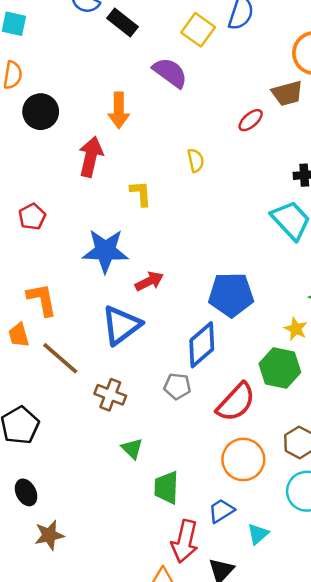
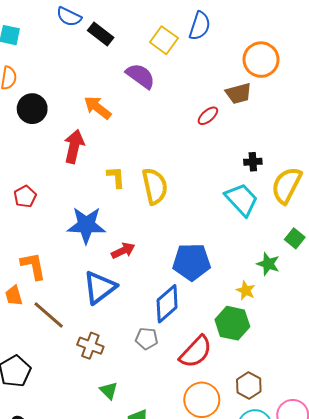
orange arrow: (119, 110) -> (98, 108), turned 128
yellow semicircle: (196, 160) -> (155, 186), moved, size x1.8

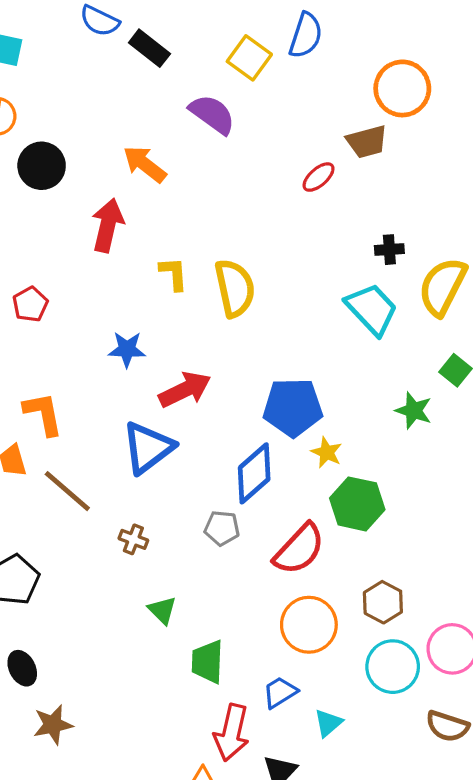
blue star: (86, 225) -> (127, 349), size x0.6
red arrow: (123, 251) -> (185, 390), size x1.4
yellow star: (246, 290) -> (327, 452), moved
brown cross: (90, 346) -> (133, 539), size x0.7

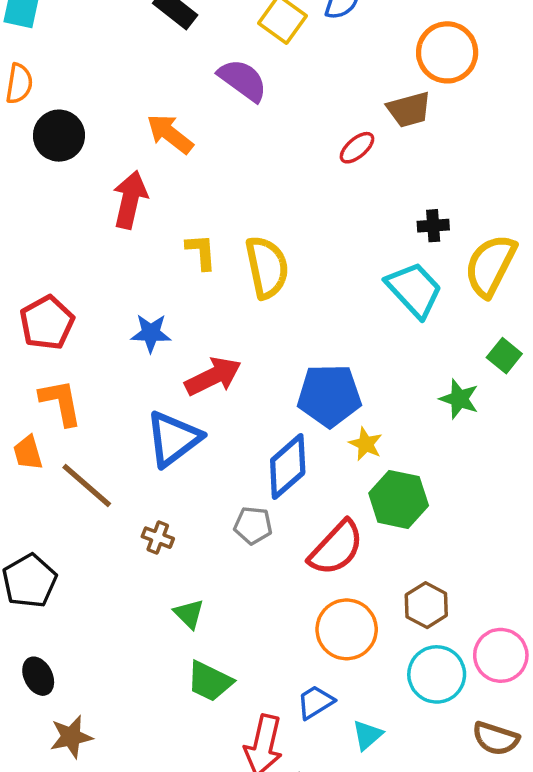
red pentagon: (30, 304) -> (47, 323), moved, size x1.4
green trapezoid: (207, 662) -> (210, 681), moved, turned -66

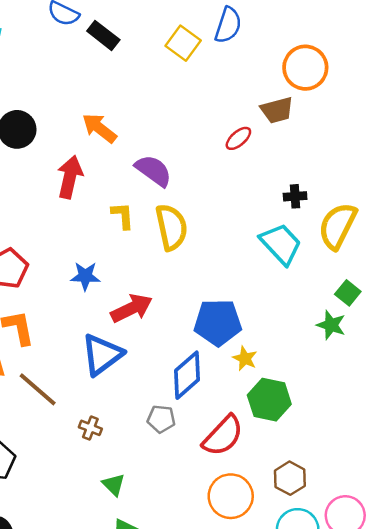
purple semicircle: (243, 80) -> (153, 171), moved
green star: (459, 399) -> (331, 325), moved

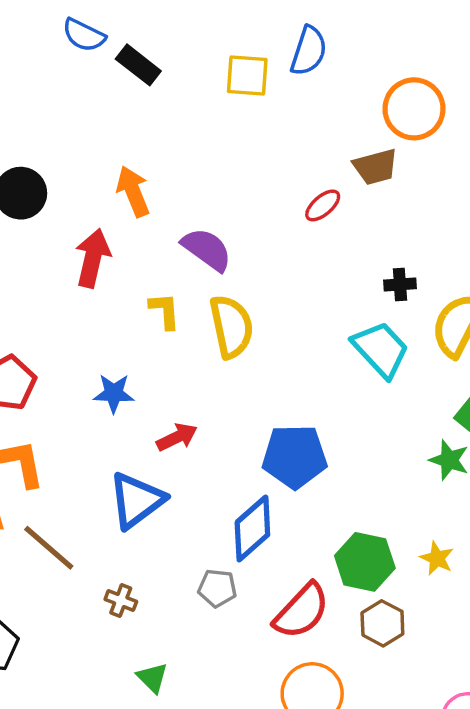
yellow square: (183, 43) -> (247, 76), turned -32
orange arrow: (99, 128) -> (133, 191), turned 30
red arrow: (132, 308) -> (177, 437), size x0.7
yellow star: (245, 358) -> (437, 558), moved
brown hexagon: (290, 478) -> (382, 623), moved

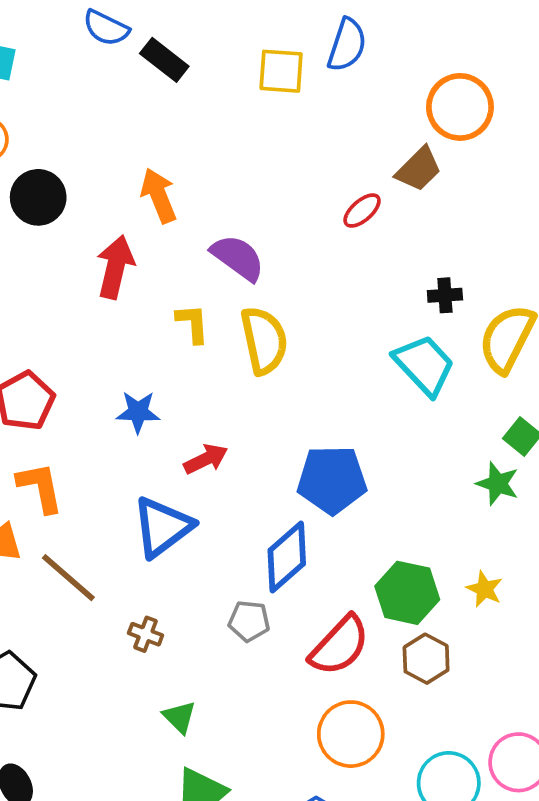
brown trapezoid: (375, 167) -> (419, 169), turned -30

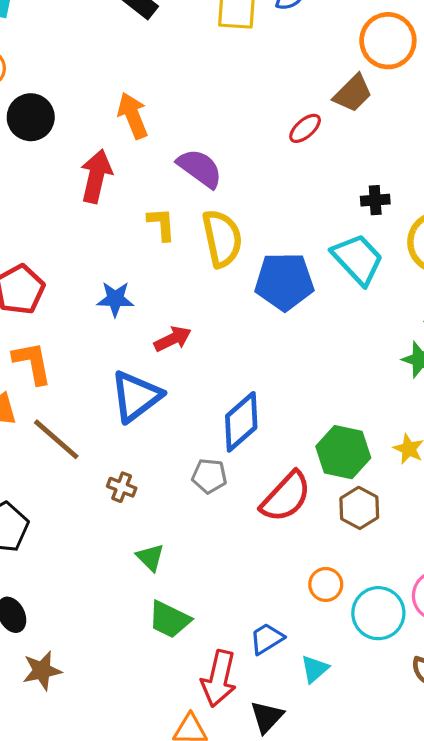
blue pentagon: (332, 480) -> (284, 281), moved
orange circle: (351, 734) -> (326, 584), moved, size x0.6

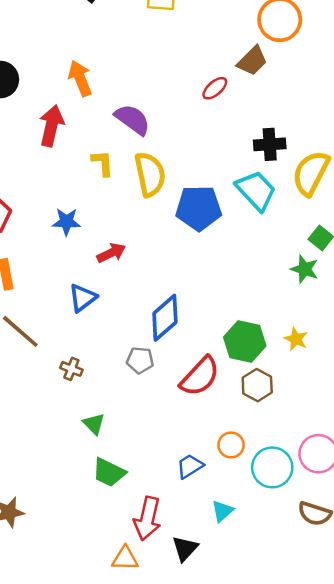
black cross: (375, 200) -> (270, 144), size x1.4
blue triangle: (136, 396) -> (83, 298), size x0.7
blue trapezoid: (267, 639) -> (190, 466), moved

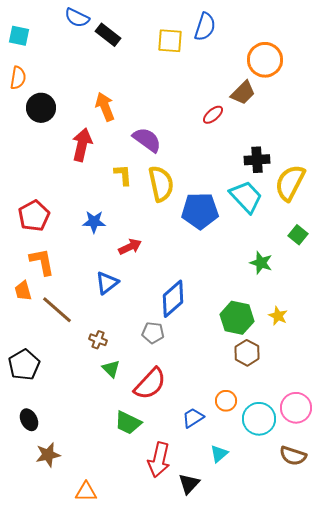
green star: (305, 269) -> (261, 263), moved
red semicircle: (200, 376) -> (150, 384), moved
green triangle: (94, 424) -> (111, 369), moved
orange triangle: (125, 558) -> (86, 492), moved

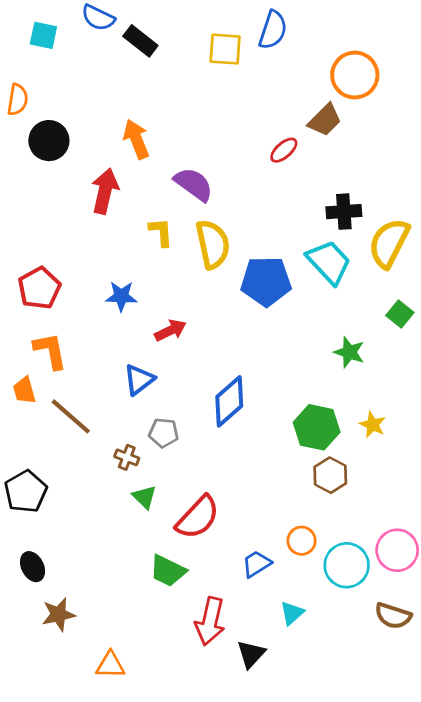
cyan square: (19, 36) -> (43, 35), moved
gray pentagon: (153, 333) -> (164, 433), moved

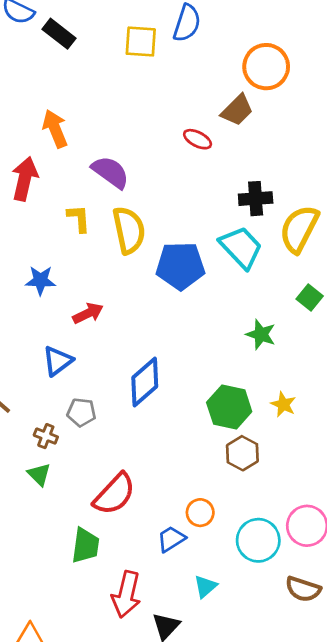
red ellipse: (284, 150) -> (198, 139), turned 68
green triangle: (145, 497) -> (39, 474), moved
orange circle: (302, 541) -> (200, 513), moved
green trapezoid: (168, 571) -> (85, 546), turned -108

